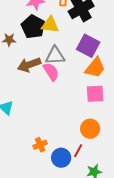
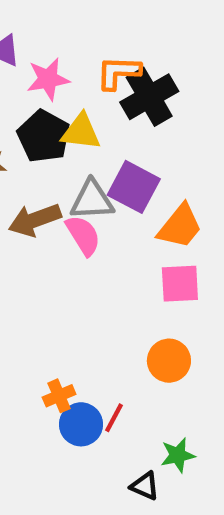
purple square: (88, 46) -> (134, 187), moved
red line: (78, 151) -> (114, 418), moved
blue circle: (61, 158) -> (81, 424), moved

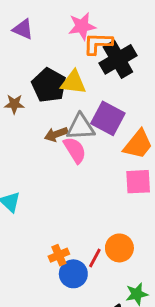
pink star: (48, 79) -> (82, 26), moved
brown arrow: (35, 220) -> (56, 134), moved, size x0.7
orange circle: (169, 361) -> (119, 248), moved
red line: (114, 418) -> (95, 258), moved

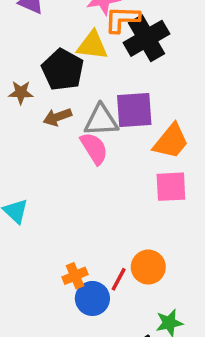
yellow triangle: (73, 82) -> (92, 45), moved
purple square: (108, 118) -> (134, 110), turned -32
brown arrow: (56, 134) -> (57, 117), moved

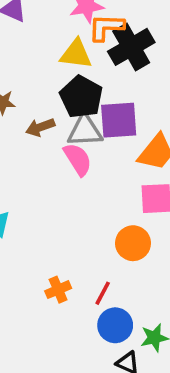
black pentagon: (63, 70) -> (81, 97), moved
orange circle: (148, 267) -> (133, 243), moved
blue circle: (92, 298) -> (115, 325), moved

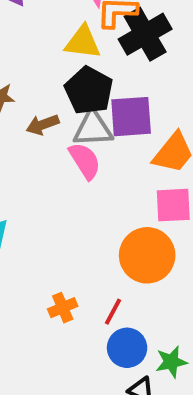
orange circle: (133, 243) -> (147, 255), size x1.4

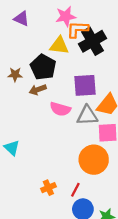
black pentagon: (89, 90) -> (43, 67), moved
gray triangle: (93, 129) -> (87, 115), moved
pink semicircle: (85, 161) -> (60, 109), turned 138

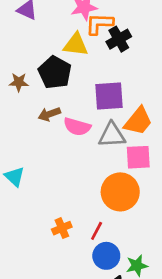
black cross: (93, 41) -> (119, 39), size x0.7
brown arrow: (38, 90) -> (49, 114), moved

